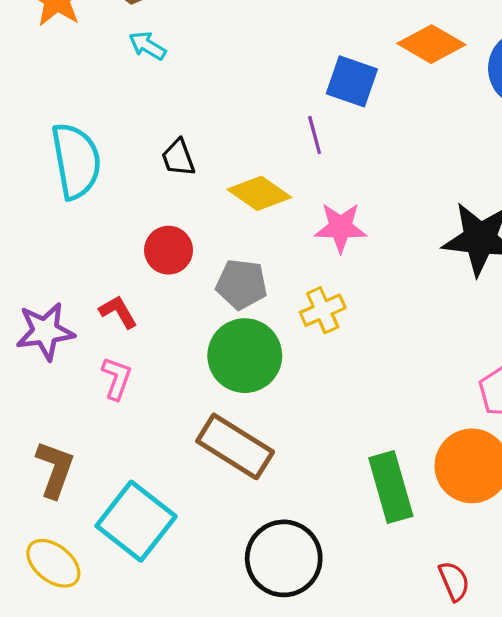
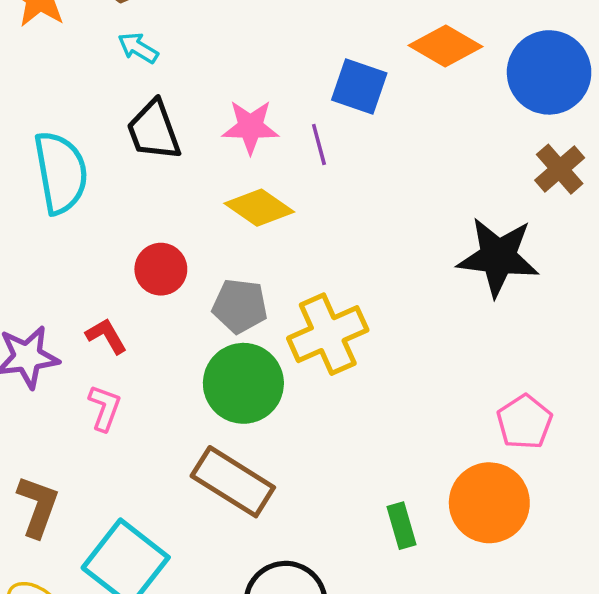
black trapezoid: (178, 158) -> (154, 130), moved, size x1.5
pink star: (341, 227) -> (250, 127), moved
yellow cross: (323, 310) -> (328, 334), size x1.6
green rectangle: (391, 487) -> (401, 526), size x0.6

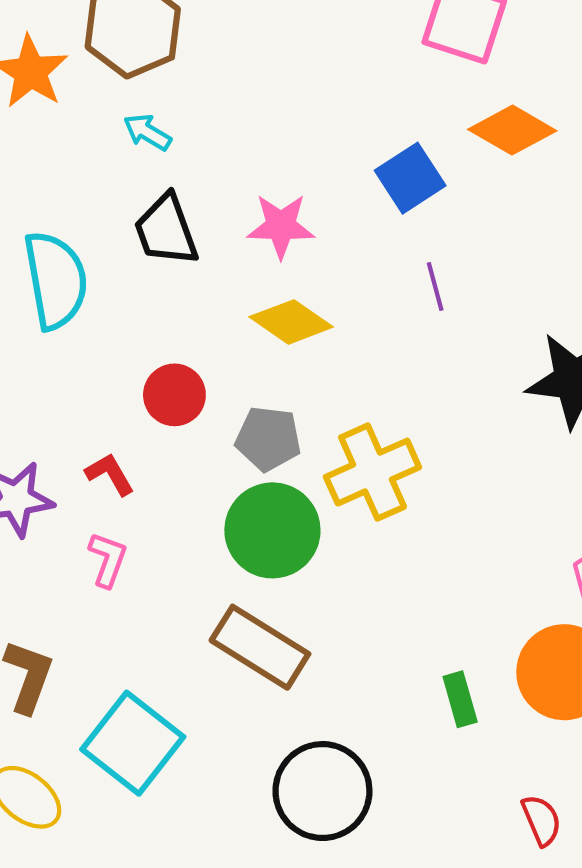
blue square: (359, 86) -> (410, 178), turned 38
purple line: (319, 144) -> (435, 286), moved

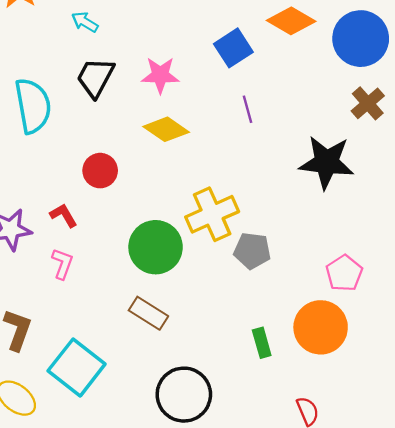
black trapezoid: (166, 230) -> (95, 77), turned 48
gray pentagon: (268, 439) -> (252, 251), moved
brown rectangle: (260, 647) -> (148, 313), size x0.7

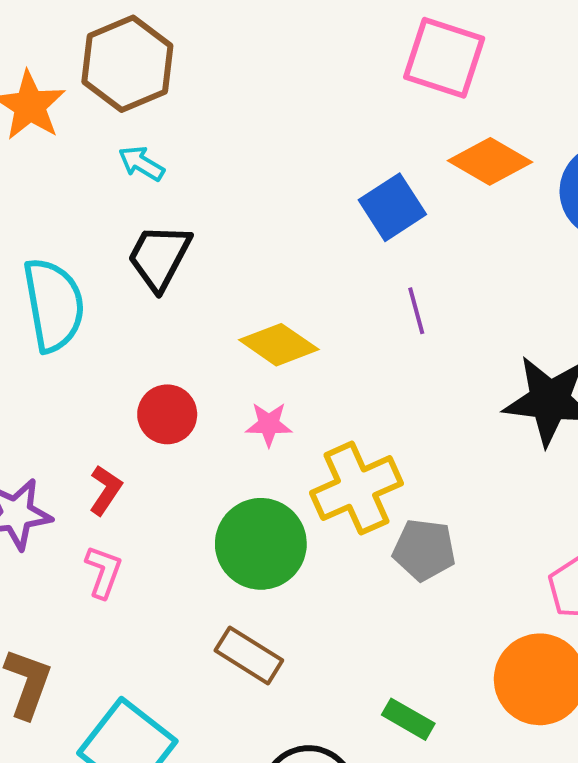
pink star: (160, 75) -> (269, 424), moved, size x0.7
red L-shape: (64, 215) -> (105, 490), turned 64
green rectangle: (262, 343) -> (408, 719), moved, turned -44

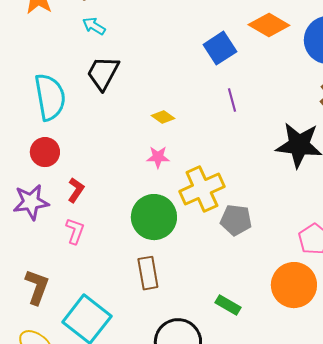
yellow diamond: (279, 345) -> (163, 117), size x0.6
red circle: (167, 414) -> (45, 152), moved
brown rectangle: (249, 655) -> (148, 273), turned 48

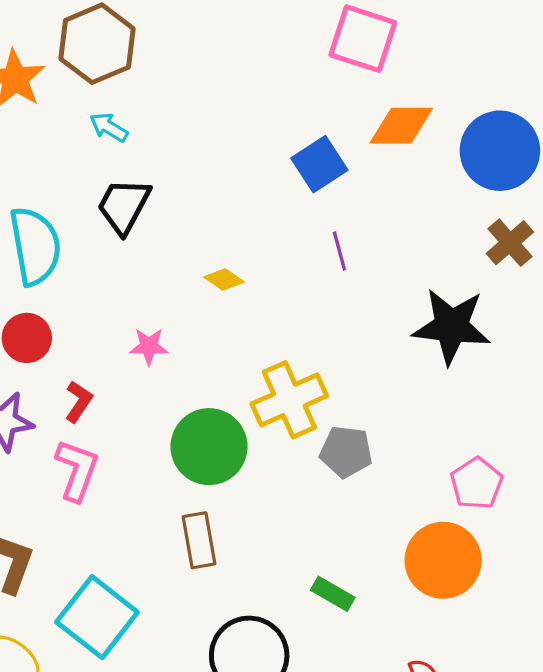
orange diamond: (269, 25) -> (401, 126), turned -30
pink star: (158, 157) -> (149, 346), moved
pink L-shape: (75, 231) -> (77, 470), size x1.4

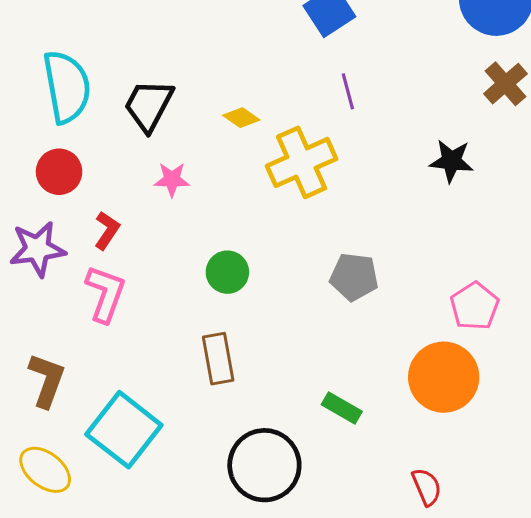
black trapezoid: (124, 206) -> (149, 105), moved
black star: (451, 326) -> (451, 161), size x0.6
yellow cross: (289, 400) -> (302, 162), moved
green circle: (209, 447) -> (227, 272), size x0.6

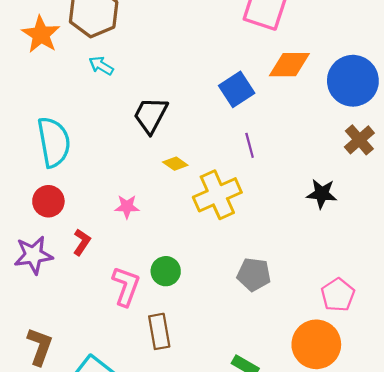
black trapezoid: (149, 105) -> (151, 115), moved
pink L-shape: (105, 294) -> (126, 286), moved

